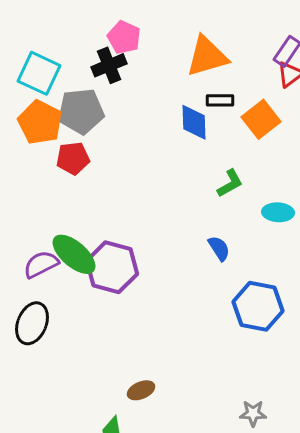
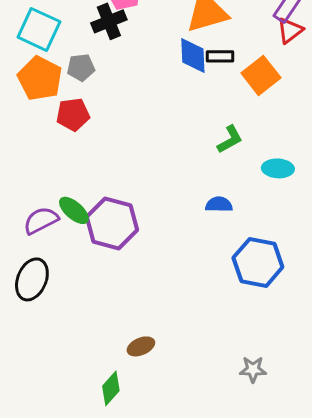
gray pentagon: (81, 111) -> (81, 67), size x0.6
blue diamond: (194, 122) -> (193, 55), moved
blue semicircle: (219, 248) -> (219, 204), turned -56
green ellipse: (74, 254) -> (74, 210), size x0.7

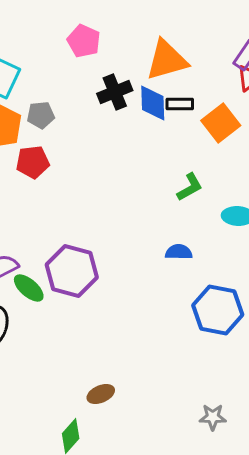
black cross: (109, 21) -> (115, 92), moved
green ellipse: (74, 210) -> (29, 288), moved

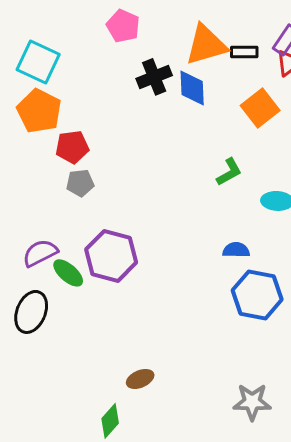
black rectangle: (180, 104) -> (244, 52), moved
gray pentagon: (41, 115) -> (80, 183), moved
blue semicircle: (179, 252) -> (236, 250), moved
gray star: (213, 417) -> (252, 402), size x1.4

